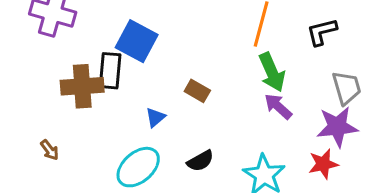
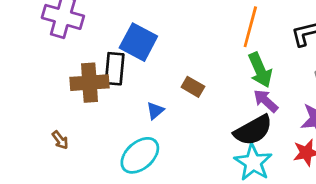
black semicircle: (200, 161) -> (253, 130), moved, size x1.6

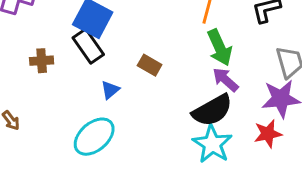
black rectangle: (115, 69) -> (88, 46), moved, turned -40
brown cross: (89, 83) -> (42, 61), size x0.6

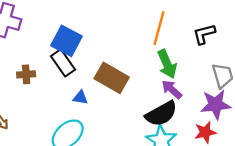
brown rectangle: (150, 65) -> (112, 78), size x1.8
blue triangle: (110, 90) -> (80, 98), turned 49

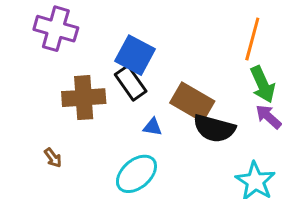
brown cross: (26, 74) -> (84, 98), size x1.8
black semicircle: (161, 114) -> (214, 128), moved, turned 44

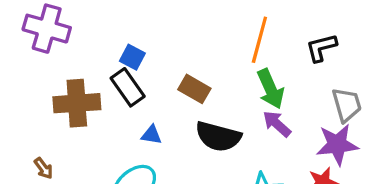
blue square: (135, 55) -> (132, 57), size x0.6
brown rectangle: (192, 102) -> (194, 89), moved, size x0.7

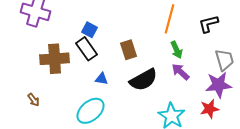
brown rectangle: (194, 89) -> (129, 50), turned 42
green arrow: (271, 89) -> (177, 50), size x0.7
black semicircle: (218, 137) -> (144, 80), turned -44

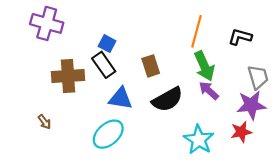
black L-shape: (209, 24) -> (240, 37), turned 30
green arrow: (177, 50) -> (204, 66), size x1.5
blue triangle: (102, 79) -> (120, 98), size x1.6

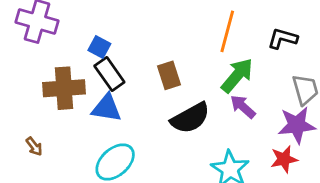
blue square: (107, 44) -> (99, 47), moved
green arrow: (204, 66) -> (237, 75), turned -116
blue triangle: (120, 98) -> (107, 108), moved

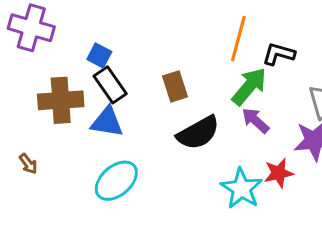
black L-shape: (283, 38) -> (279, 54), moved
red star: (284, 159) -> (279, 173), moved

